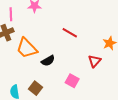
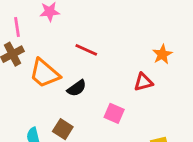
red line: (70, 33) -> (86, 50), moved
red triangle: (95, 61) -> (143, 82), turned 40

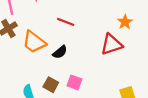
red triangle: (143, 82) -> (111, 44), size x1.5
pink square: (114, 113) -> (74, 82), moved

